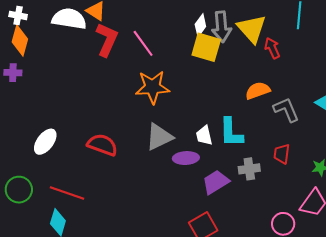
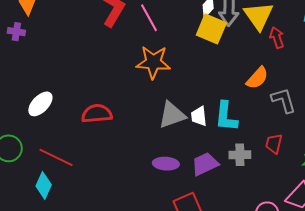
orange semicircle: (258, 91) -> (257, 78), turned 145
gray triangle: (159, 137) -> (172, 115), moved
red semicircle: (102, 145) -> (97, 114), turned -32
purple ellipse: (186, 158) -> (166, 164), moved

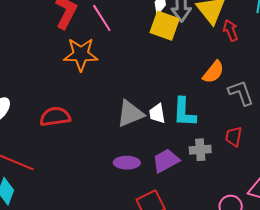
orange star: (153, 62) -> (81, 54), moved

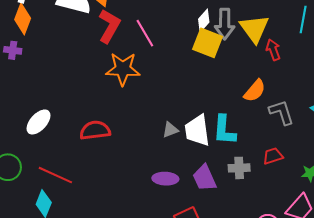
white trapezoid: (157, 113) -> (197, 130), size x1.6
gray triangle: (130, 114) -> (170, 130), size x0.6
red trapezoid: (234, 137) -> (273, 156), turned 60
purple trapezoid: (166, 161) -> (204, 178), turned -88

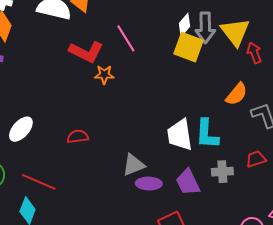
red L-shape: (109, 26) -> (86, 52), moved, turned 88
orange star: (123, 69) -> (104, 75), size x0.6
red semicircle: (95, 130) -> (78, 136), size x0.7
gray triangle: (170, 130) -> (134, 165), moved, size x1.4

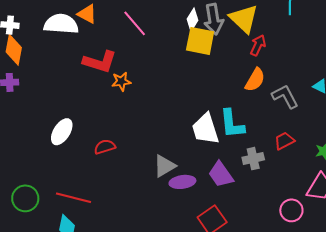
pink line: (126, 38) -> (135, 23), moved
red arrow: (254, 53) -> (258, 45), moved, turned 55
white ellipse: (21, 129) -> (62, 132), moved

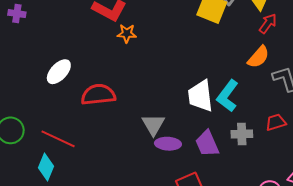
cyan L-shape: (232, 124) -> (228, 96), turned 32
red semicircle: (105, 147) -> (98, 95), size x1.6
gray triangle: (164, 166) -> (153, 125), turned -40

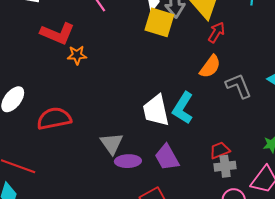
red trapezoid: (276, 122) -> (220, 150), moved
gray cross: (242, 134) -> (225, 166), moved

